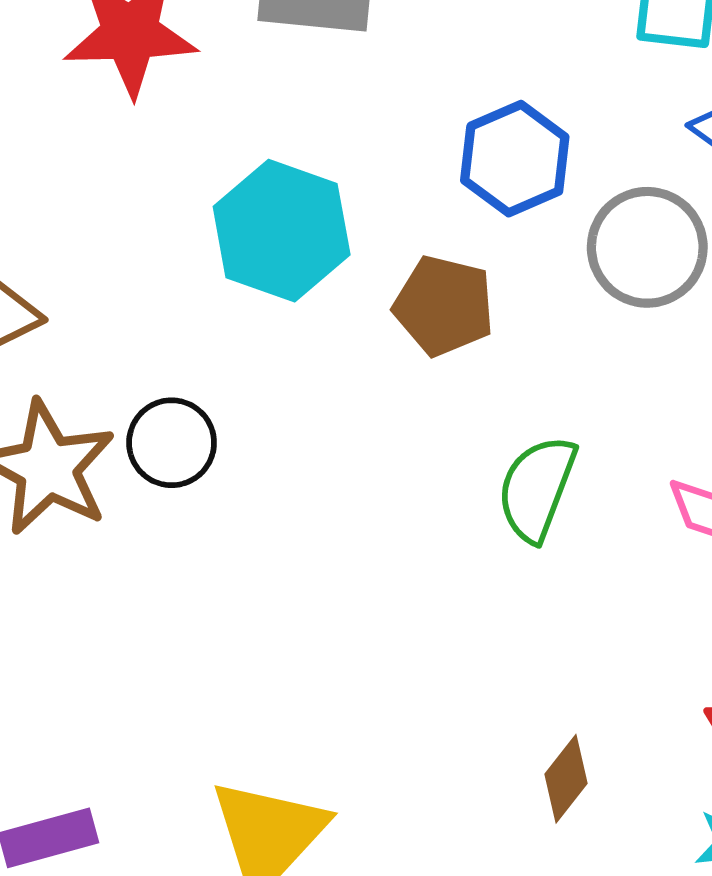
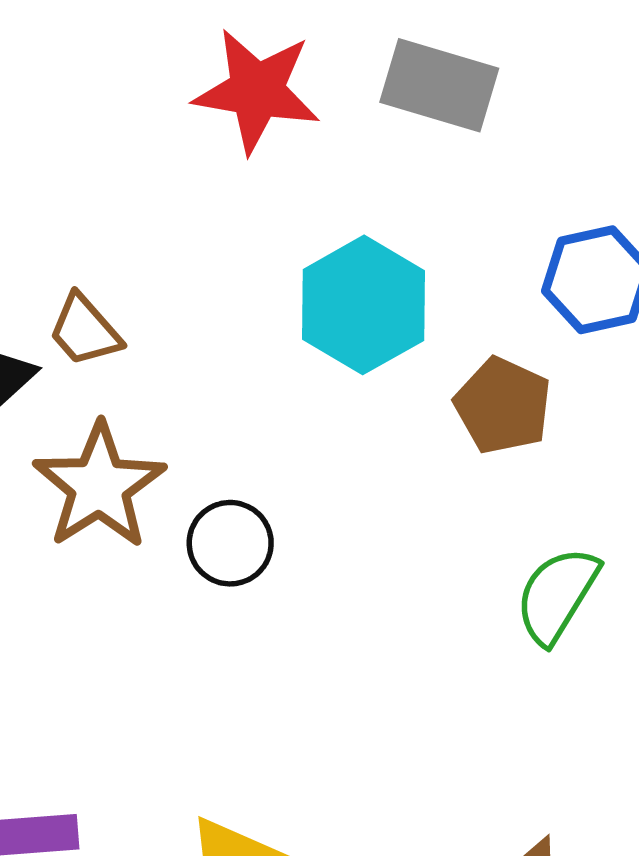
black circle: (172, 443) -> (230, 543), moved

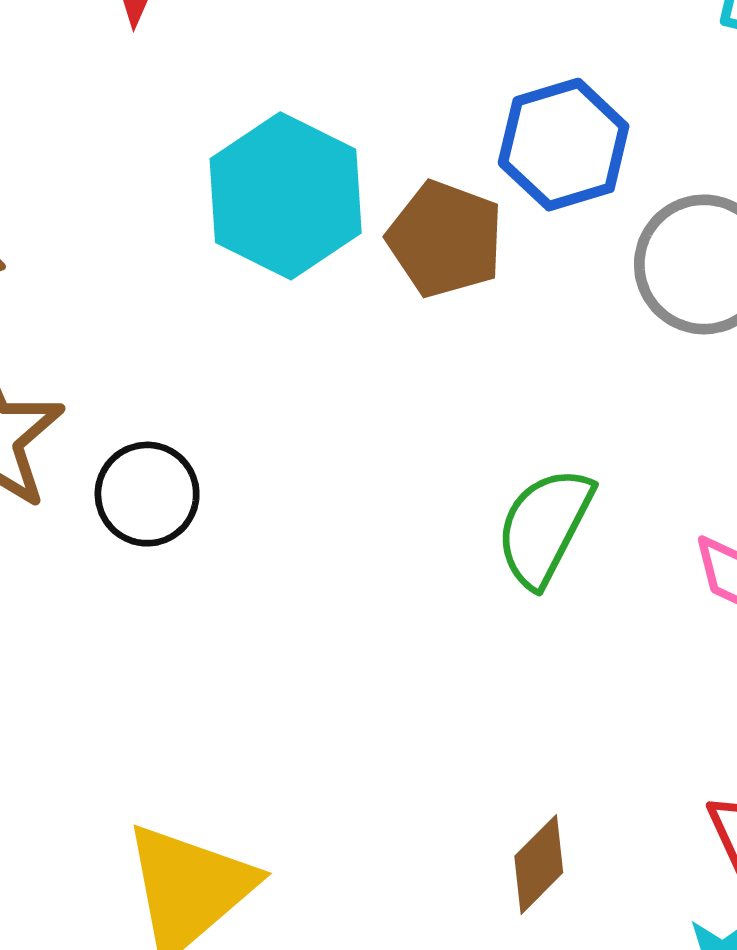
brown pentagon: (503, 406) -> (445, 239), moved

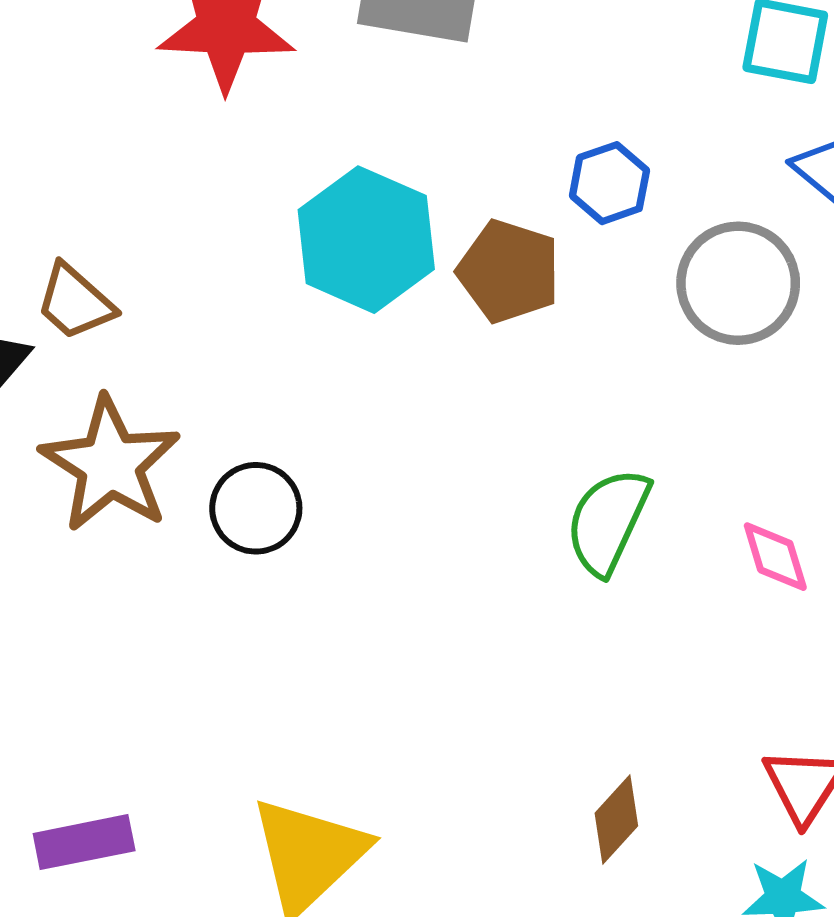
blue hexagon: (564, 145) -> (609, 183), size x0.7

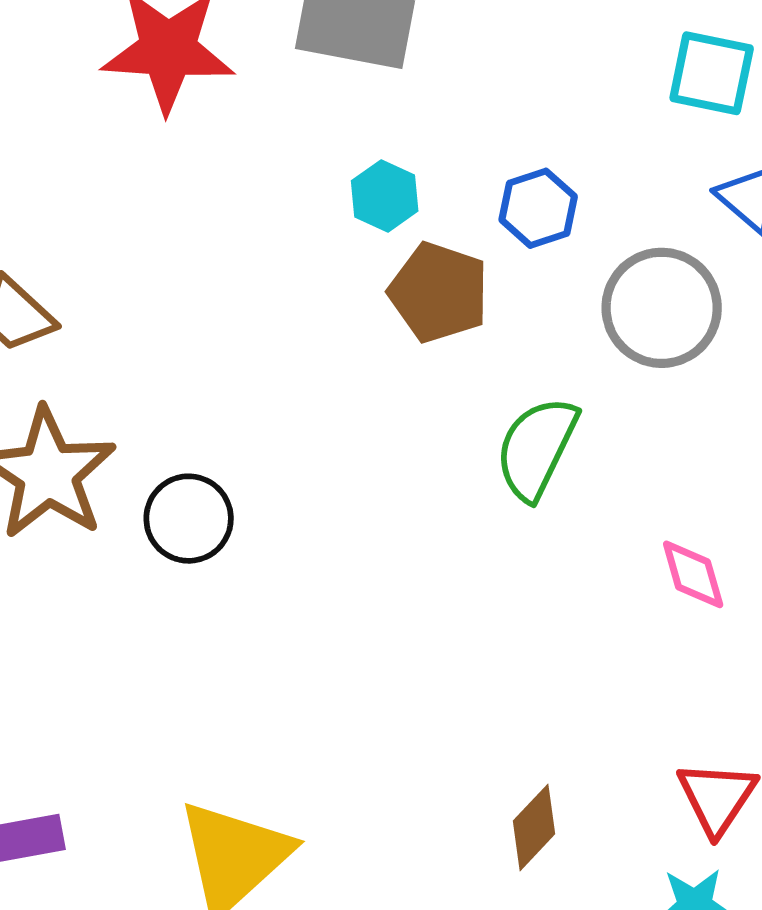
cyan hexagon: (366, 240) -> (385, 196), moved, size x0.5
green semicircle: (608, 521) -> (537, 448), moved

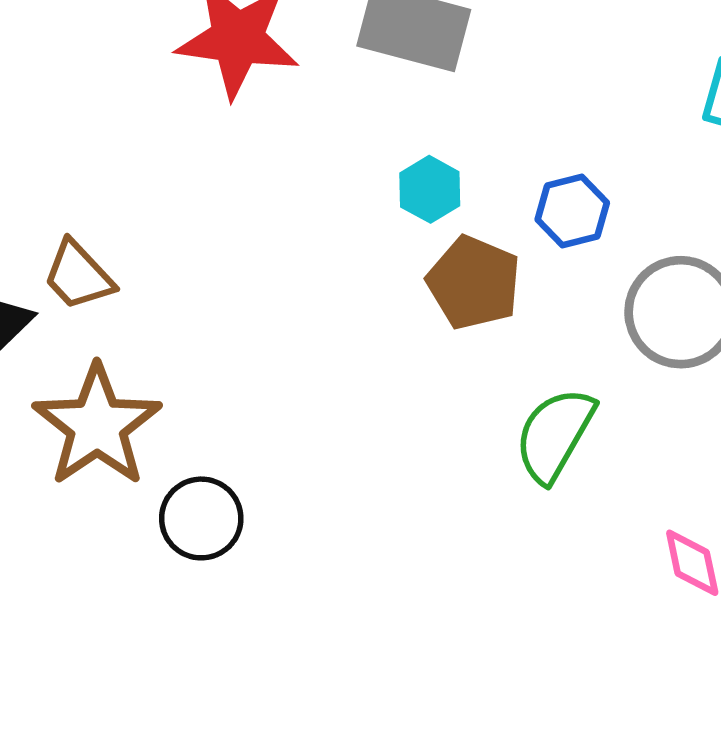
black circle: (189, 519) -> (201, 518), moved

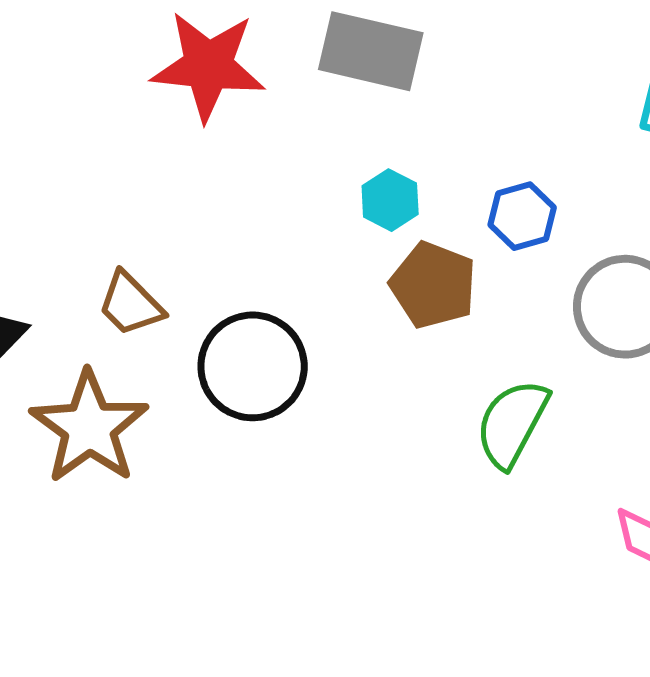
brown trapezoid: (78, 276) -> (131, 304), moved
black circle: (201, 518) -> (253, 366), moved, size x1.4

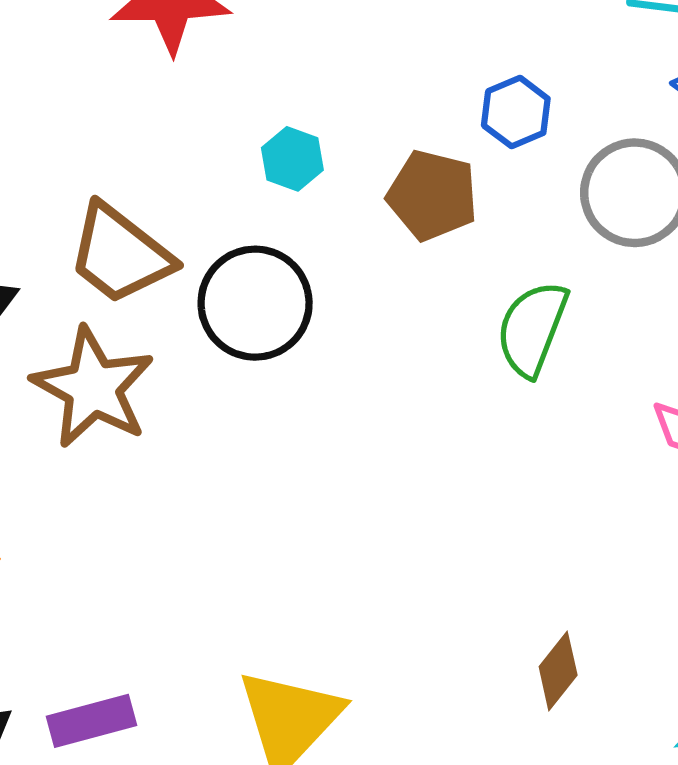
cyan hexagon: (390, 200) -> (292, 159), moved
brown trapezoid: (131, 304) -> (120, 254), size x1.5

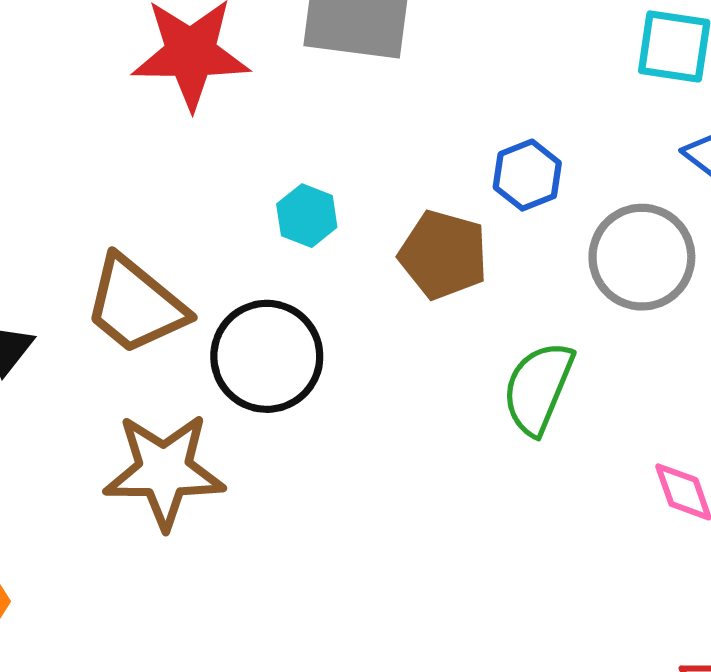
brown star: (93, 388) -> (164, 471), moved, turned -30

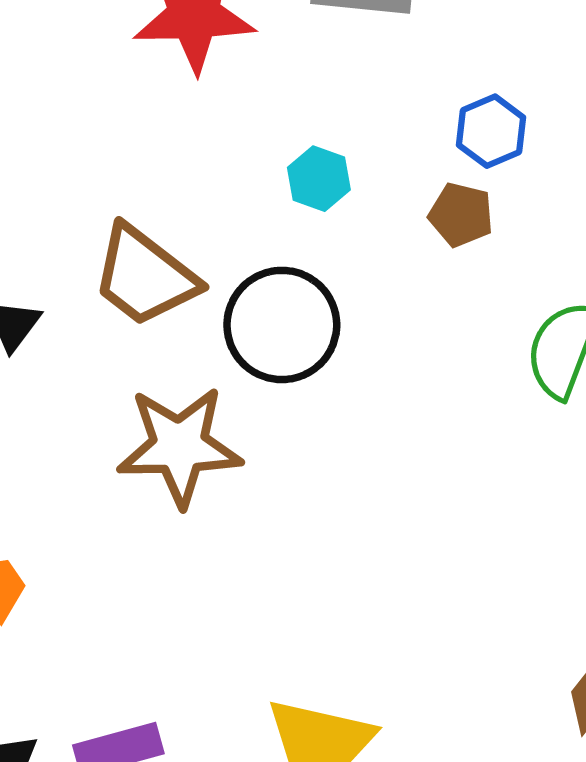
blue hexagon: (527, 175) -> (491, 131), moved
brown pentagon: (443, 255) -> (461, 215), size x0.7

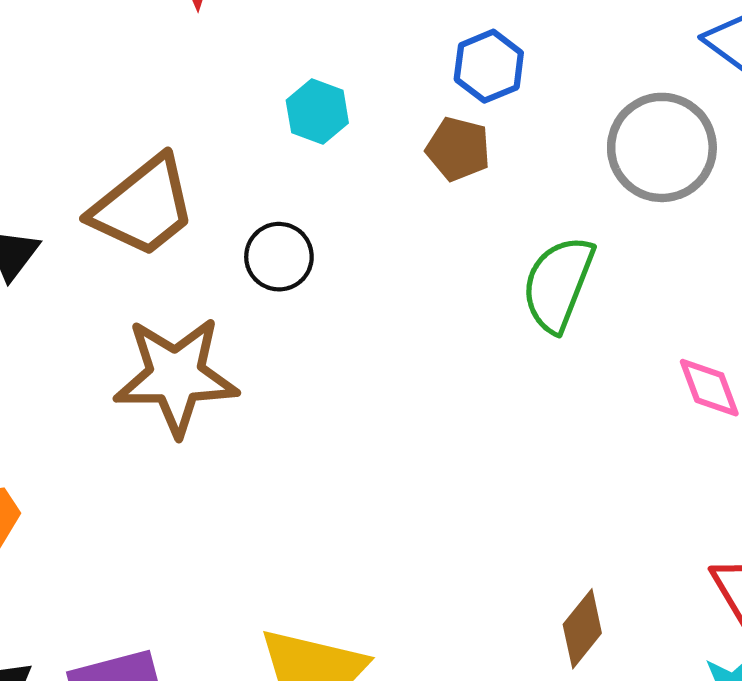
brown trapezoid: (145, 276) -> (143, 207), turned -77
black circle: (282, 325) -> (279, 257), size x0.6

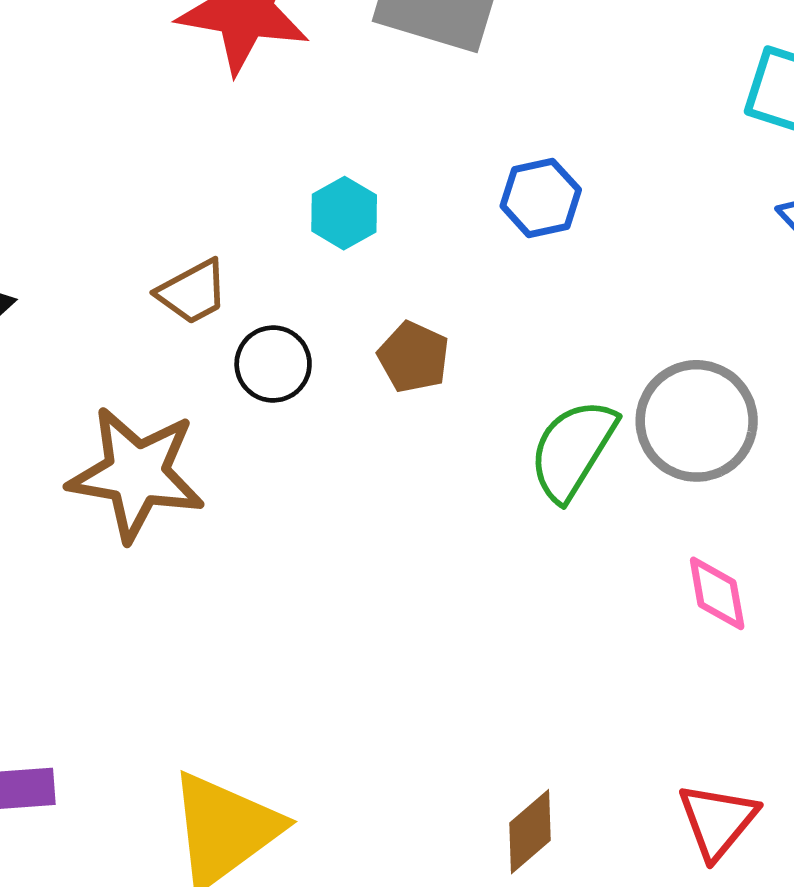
gray circle: (662, 147) -> (697, 421), moved
brown pentagon: (458, 149) -> (414, 357), moved
brown trapezoid: (143, 207) -> (193, 292), moved, size x0.6

